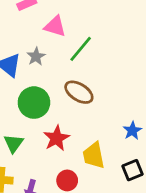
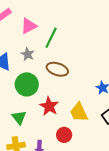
pink triangle: (55, 26) -> (29, 26), turned -30
gray star: (36, 57) -> (28, 54), moved

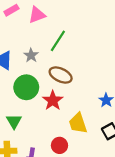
pink triangle: (29, 26) -> (37, 15), moved
red star: (49, 106) -> (53, 100), moved

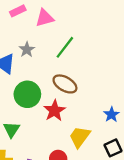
gray star: (31, 55) -> (27, 50), moved
yellow trapezoid: (78, 123) -> (80, 137), turned 50

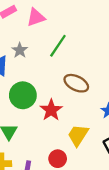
brown ellipse: (65, 84) -> (76, 83), moved

